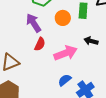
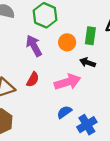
black arrow: (91, 41) -> (88, 63), moved
red semicircle: (40, 44) -> (33, 79), moved

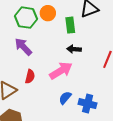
orange circle: (67, 42) -> (48, 13), moved
blue cross: (87, 125) -> (88, 104), turned -30

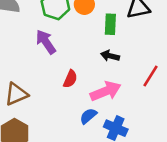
pink arrow: (61, 71) -> (106, 91), moved
red semicircle: (30, 77) -> (70, 79), moved

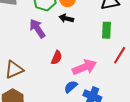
green rectangle: (110, 24) -> (106, 30), moved
black arrow: (110, 56) -> (66, 18), moved

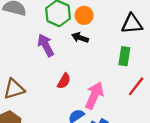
pink arrow: (84, 67) -> (94, 95), turned -50

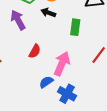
green rectangle: (124, 56) -> (75, 27), moved

